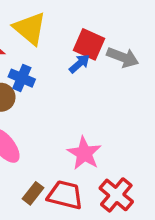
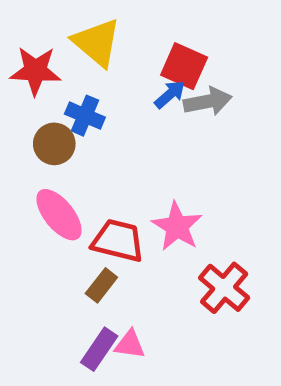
gray arrow: (123, 57) -> (208, 101), moved, turned -32
red trapezoid: (65, 195) -> (118, 241), moved

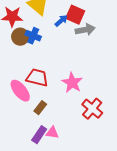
blue arrow: (170, 94) -> (61, 21), moved
brown circle: (54, 144) -> (20, 37), moved
pink ellipse: (59, 215) -> (20, 91), moved
red trapezoid: (118, 241) -> (37, 78), moved

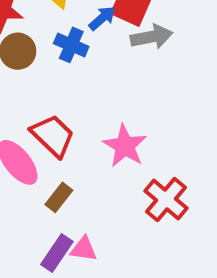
blue cross: (33, 36) -> (71, 45), moved
red trapezoid: (37, 78) -> (53, 136), turned 30

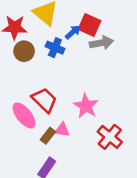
pink triangle: (84, 249) -> (62, 130), moved

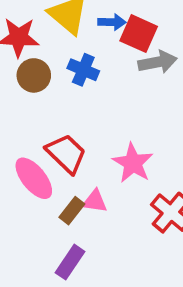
blue arrow: (73, 32) -> (112, 22), moved, turned 42

